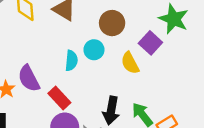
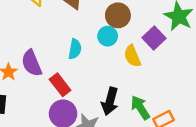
cyan circle: (94, 50) -> (108, 36), moved

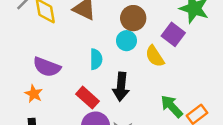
purple semicircle: (32, 63) -> (47, 67), moved, turned -36
black arrow: (110, 101) -> (121, 87), moved

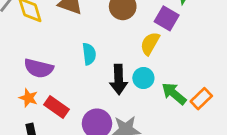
cyan circle: (126, 41) -> (143, 78), moved
yellow semicircle: (155, 56) -> (150, 43), turned 70
red rectangle: (88, 98) -> (56, 107), moved

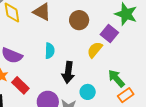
cyan circle: (143, 78) -> (88, 92), moved
green arrow: (174, 94) -> (116, 78), moved

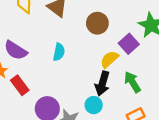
black arrow: (68, 72) -> (102, 83), moved
green arrow: (116, 78) -> (132, 82), moved

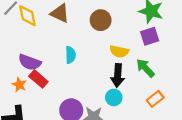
purple square: (129, 44) -> (150, 36), moved, turned 36
yellow semicircle: (109, 59) -> (119, 51), turned -114
red rectangle: (20, 85) -> (38, 79), moved

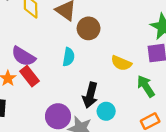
brown circle: (101, 20) -> (89, 28), moved
black arrow: (118, 75) -> (90, 95), moved

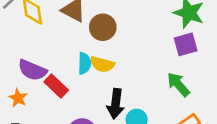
yellow semicircle: (121, 63) -> (102, 64), moved
red rectangle: (29, 76) -> (56, 86), moved

